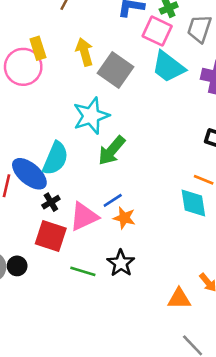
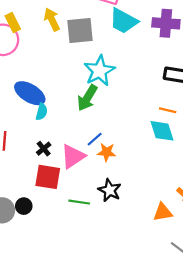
gray square: (115, 70) -> (80, 30), turned -32
cyan star: (91, 116) -> (99, 71), moved
cyan semicircle: (55, 158) -> (42, 112), size x0.6
blue ellipse: (29, 174) -> (30, 93), moved

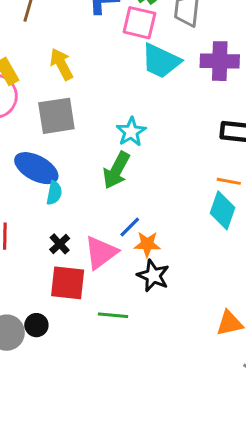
gray square: (80, 30) -> (56, 116), moved
cyan star: (99, 71) -> (131, 132), size x0.7
cyan diamond: (162, 131) -> (223, 210), turned 40
black star: (110, 190) -> (153, 276), moved

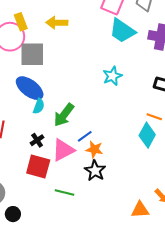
yellow arrow: (61, 64) -> (57, 23), turned -70
gray square: (56, 116) -> (32, 54), moved
cyan star: (131, 132) -> (112, 76), moved
green arrow: (116, 170) -> (64, 115), moved
black circle: (36, 325) -> (13, 214), moved

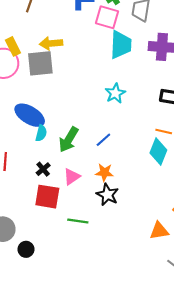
cyan trapezoid: (122, 31) -> (121, 45), turned -116
gray square: (32, 54) -> (40, 63), moved
blue line: (85, 136) -> (103, 140), moved
pink triangle: (63, 150) -> (72, 177), size x0.7

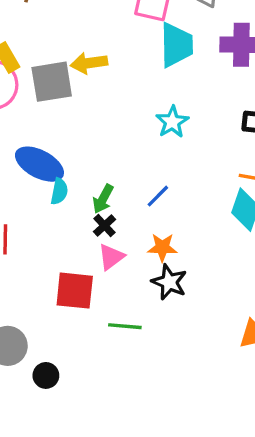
yellow arrow: (51, 43) -> (89, 63), moved
green arrow: (69, 140) -> (103, 199), size x0.7
black cross: (43, 169) -> (104, 226), moved

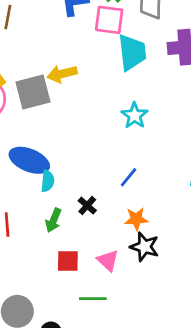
green arrow: (103, 199) -> (53, 220), moved
pink triangle: (111, 257) -> (108, 260), moved, turned -35
red square: (75, 291) -> (68, 261), size x0.7
green line: (125, 326) -> (93, 299), moved

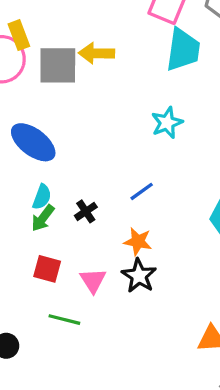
cyan semicircle: (48, 181) -> (42, 197), moved

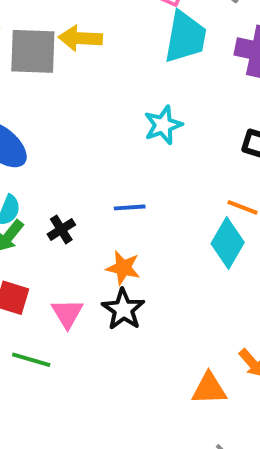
blue line: (142, 191) -> (130, 207), turned 30

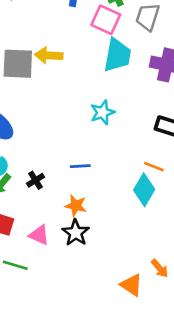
pink triangle: (67, 313) -> (39, 235), turned -35
orange triangle: (209, 389) -> (131, 285), turned 35

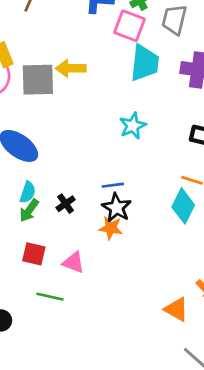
black star: (76, 233) -> (117, 208), moved

